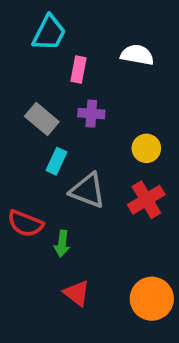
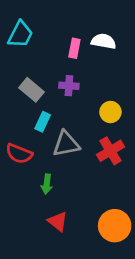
cyan trapezoid: (49, 33) -> (20, 34), moved
pink rectangle: (79, 70) -> (74, 48), moved
gray triangle: (88, 191) -> (66, 144), turned -32
red semicircle: (25, 224) -> (19, 154), moved

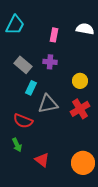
white semicircle: (104, 41) -> (85, 29), moved
red semicircle: (19, 154) -> (23, 121), moved
green arrow: (47, 184) -> (17, 145), moved, turned -32

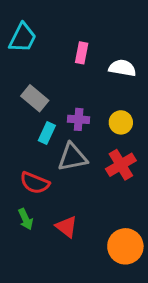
white semicircle: (85, 29) -> (122, 68), moved
purple cross: (50, 62) -> (79, 119), moved
red triangle: (42, 160) -> (66, 227), moved

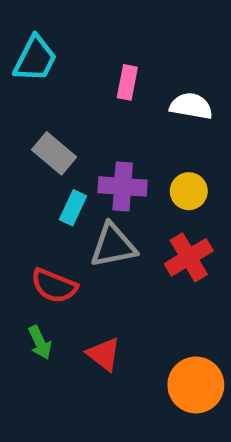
purple cross: (79, 119) -> (123, 186), size x1.4

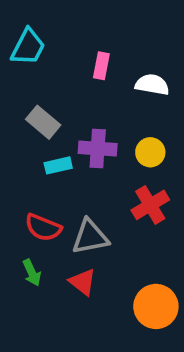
cyan rectangle: (73, 208) -> (58, 165), turned 52
gray triangle: (113, 246) -> (90, 237), moved

